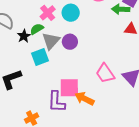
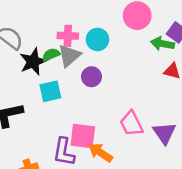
pink cross: (48, 13) -> (68, 36), turned 35
black star: (24, 36) -> (33, 62), size x1.5
gray triangle: (51, 41) -> (69, 56), moved

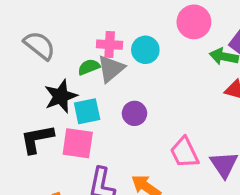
black star: (33, 62) -> (61, 96), moved
purple circle: (92, 77) -> (134, 113), moved
pink square: (83, 136) -> (78, 143), moved

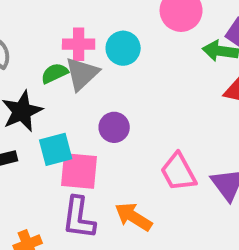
cyan square: (87, 111) -> (56, 149), moved
pink square: (78, 143) -> (79, 171), moved

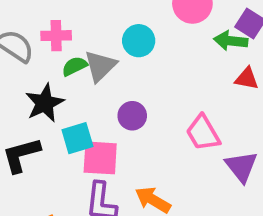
pink cross: (79, 44) -> (56, 36), moved
pink trapezoid: (178, 172) -> (203, 133), moved

